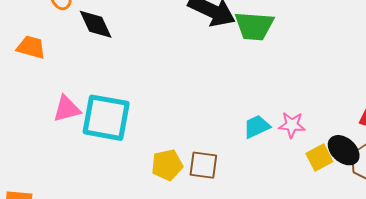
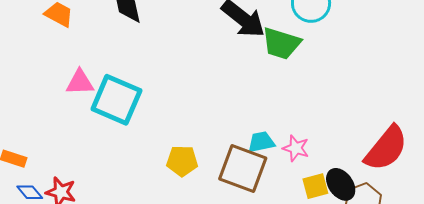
yellow pentagon: (167, 165) -> (182, 161), moved
brown square: (203, 165) -> (243, 168), moved, size x1.6

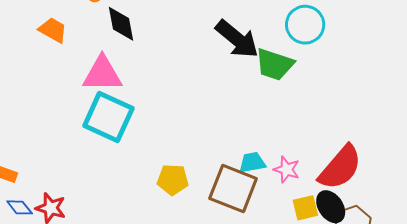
pink triangle: (80, 82) -> (102, 74), moved, size x1.4
red semicircle: (386, 148) -> (340, 168), moved

